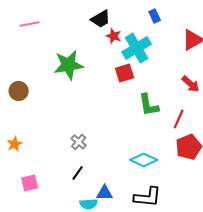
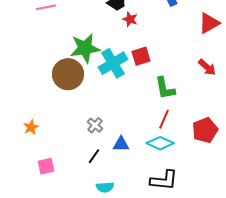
cyan cross: (137, 48) -> (113, 63), moved
brown circle: (19, 91) -> (68, 74), moved, size x1.6
red line: (179, 119) -> (164, 119), moved
blue triangle: (105, 193) -> (121, 144), moved

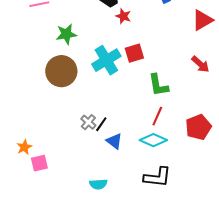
green star: (85, 48) -> (66, 34), moved, size x0.7
orange star: (31, 127) -> (24, 147), moved
blue triangle: (121, 144) -> (114, 141), turned 36
black line: (94, 156) -> (101, 124), moved

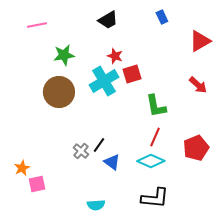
red star: (123, 16) -> (115, 56), moved
gray cross: (88, 122) -> (81, 151), moved

